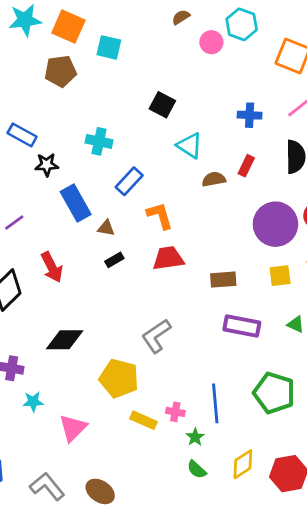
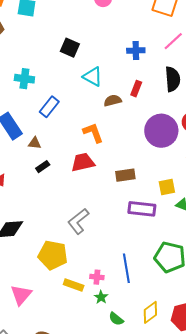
orange L-shape: (160, 216) -> (93, 133), moved
yellow square: (280, 276) -> (167, 187), moved
green star: (195, 437) -> (101, 297), moved

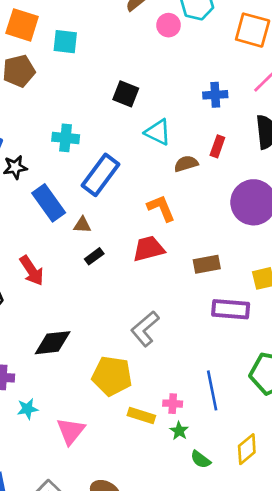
blue rectangle: (49, 107) -> (100, 175), size x1.4

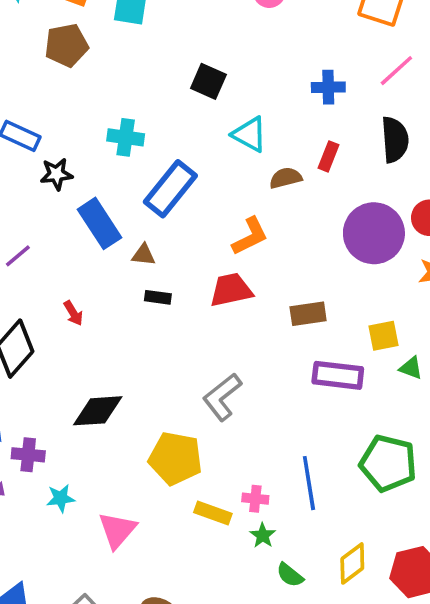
orange L-shape: (161, 208) -> (250, 236), turned 84
black rectangle: (94, 256) -> (158, 297), turned 42
red arrow: (32, 271) -> (73, 313), size x0.6

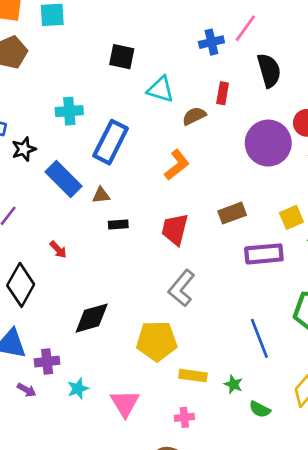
pink line: (396, 71) -> (245, 28), moved
red trapezoid: (231, 290) -> (175, 229), moved, turned -52
pink cross: (255, 499) -> (184, 417), moved

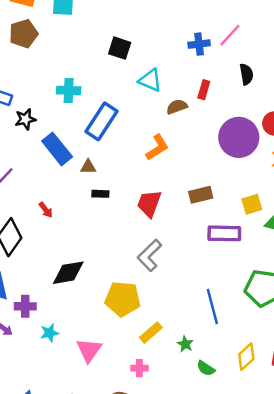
black semicircle: (269, 70) -> (246, 74), size x0.7
yellow rectangle: (193, 376) -> (151, 333), turned -55

